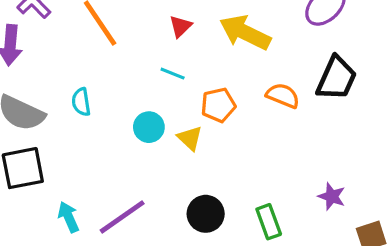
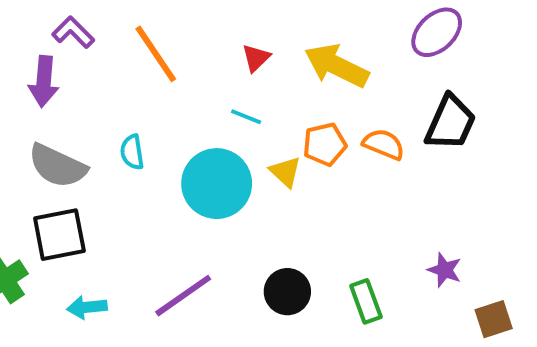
orange pentagon: (218, 105) -> (325, 144), moved
cyan circle: (149, 127) -> (217, 184), size x1.8
yellow triangle: (190, 138) -> (285, 172), moved
cyan arrow: (68, 217) -> (87, 307), moved, turned -72

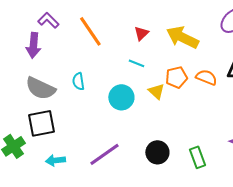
cyan circle: (217, 184) -> (121, 97), size x0.7

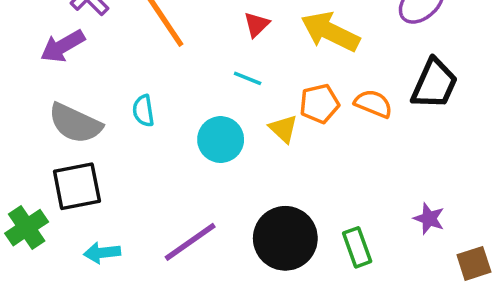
purple arrow: (33, 45) -> (63, 46), turned 55
black circle: (157, 152) -> (285, 238), size x1.5

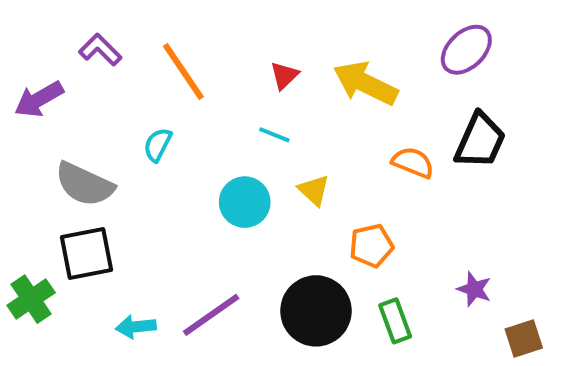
purple arrow: (63, 46) -> (39, 99), moved
orange pentagon: (319, 104) -> (371, 246), moved
cyan semicircle: (143, 111) -> (158, 145), moved, turned 36
cyan arrow: (102, 253) -> (136, 327), moved

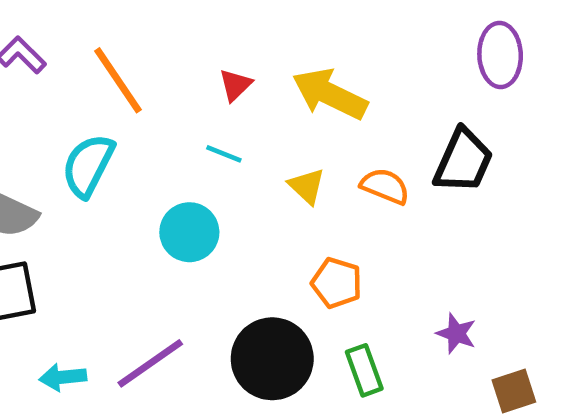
purple ellipse: (466, 50) -> (500, 55), moved, turned -48
cyan semicircle: (158, 145) -> (88, 165), size x1.6
yellow triangle: (314, 190) -> (307, 186), moved
orange pentagon: (371, 246) -> (337, 283), turned 30

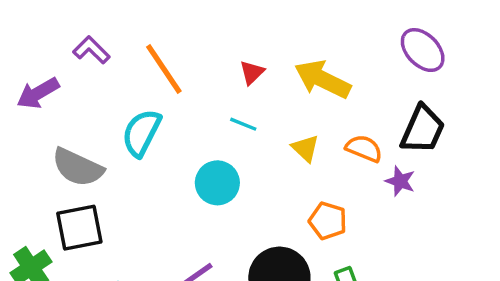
purple ellipse: (500, 55) -> (423, 50), moved, turned -42
purple star: (456, 333) -> (400, 181), moved

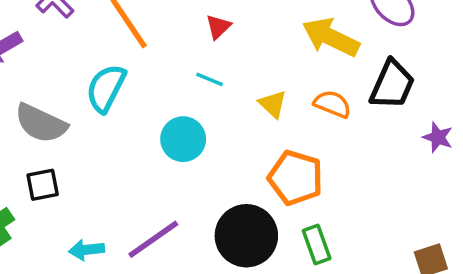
yellow arrow: (323, 79) -> (331, 37), moved
purple star: (400, 181) -> (438, 137), moved
orange pentagon: (328, 221) -> (296, 178), size x1.4
black square: (79, 228) -> (43, 185), size x0.7

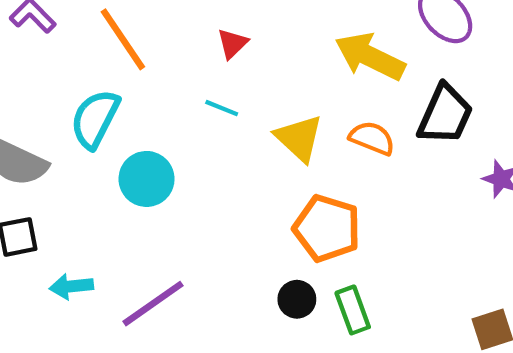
yellow triangle: (273, 104) -> (299, 138), size x1.4
cyan circle: (183, 139) -> (147, 179), moved
black circle: (246, 236) -> (297, 299), moved, size x0.5
cyan arrow: (87, 250) -> (71, 286), moved

